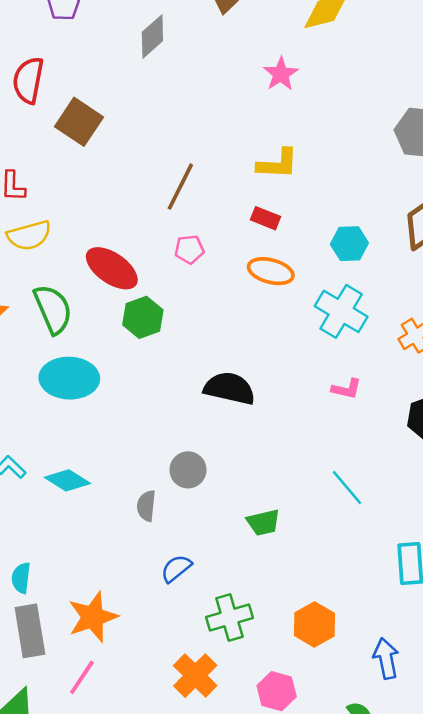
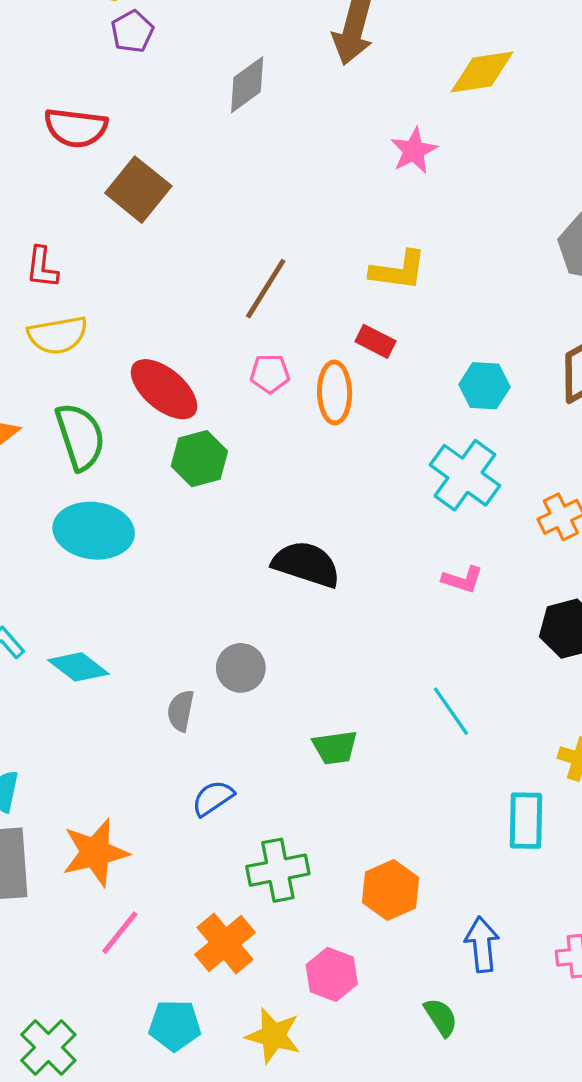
red semicircle: (28, 80) -> (76, 128), turned -99
orange ellipse: (271, 271) -> (335, 393), moved, turned 69
pink line: (82, 677) -> (120, 933), moved

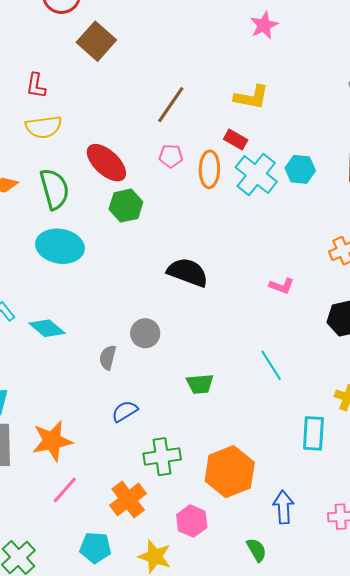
cyan cross: (465, 475) -> (256, 175), moved
orange hexagon: (391, 890) -> (230, 472), size x1.4

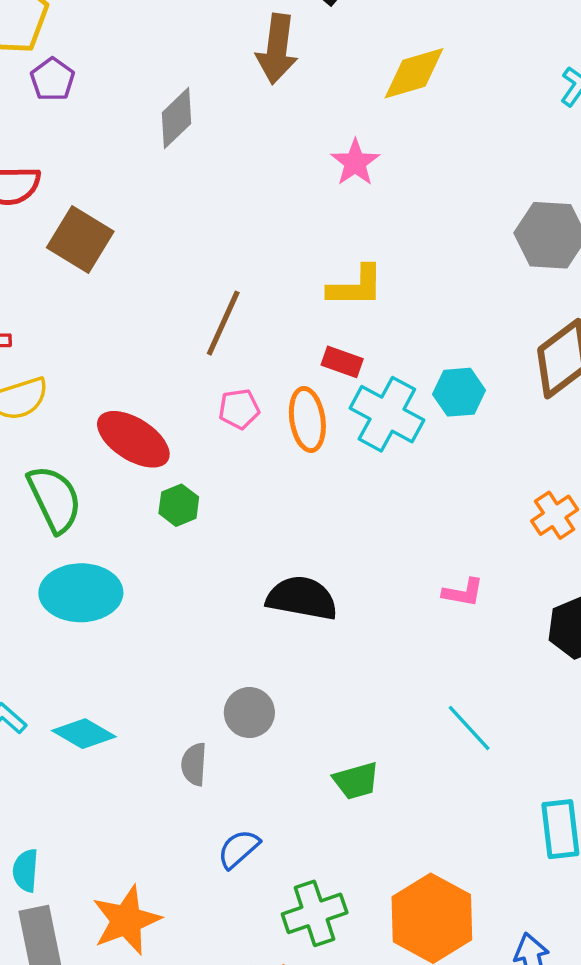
green hexagon: (126, 206) -> (179, 505), size x0.7

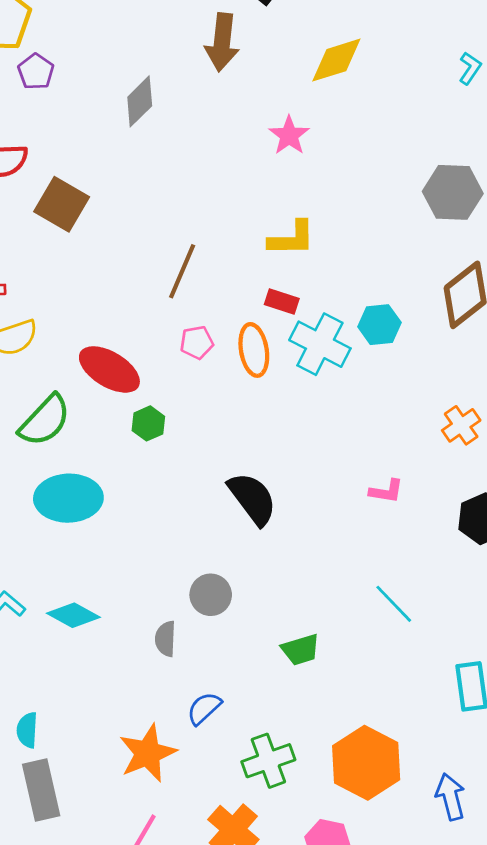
green semicircle: (55, 499) -> (45, 420), turned 70
black semicircle: (302, 598) -> (252, 499), turned 44
orange star: (126, 920) -> (148, 753), moved

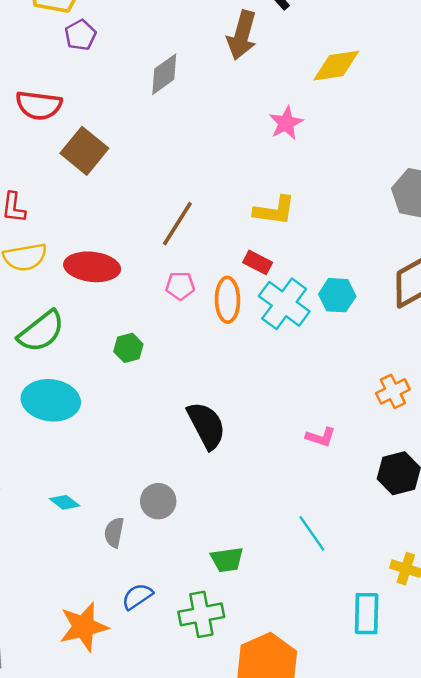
red ellipse: (109, 369) -> (92, 267), moved, turned -34
cyan diamond: (73, 615) -> (65, 502), moved, size x0.7
green cross: (268, 761) -> (201, 614), moved

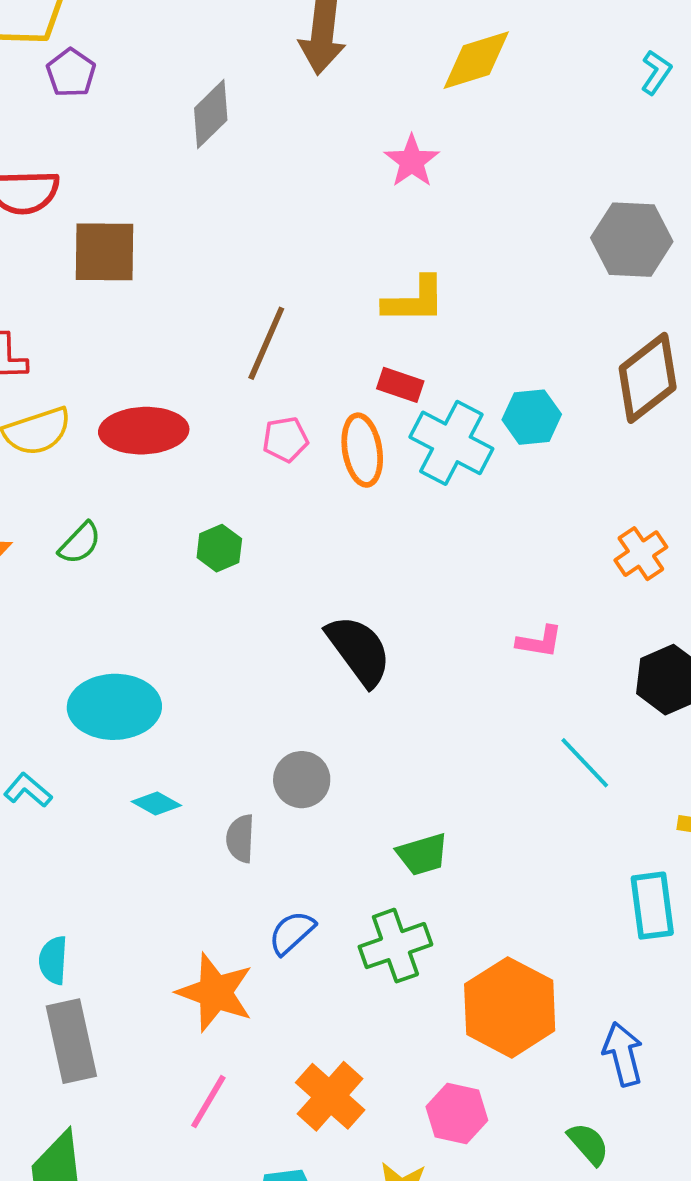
brown square: (84, 151) -> (105, 252), turned -30
green semicircle: (41, 331) -> (80, 543), size x0.6
cyan ellipse: (51, 400) -> (114, 707), moved
cyan line: (312, 533) -> (585, 763), moved
orange star: (84, 627) -> (215, 993), turned -30

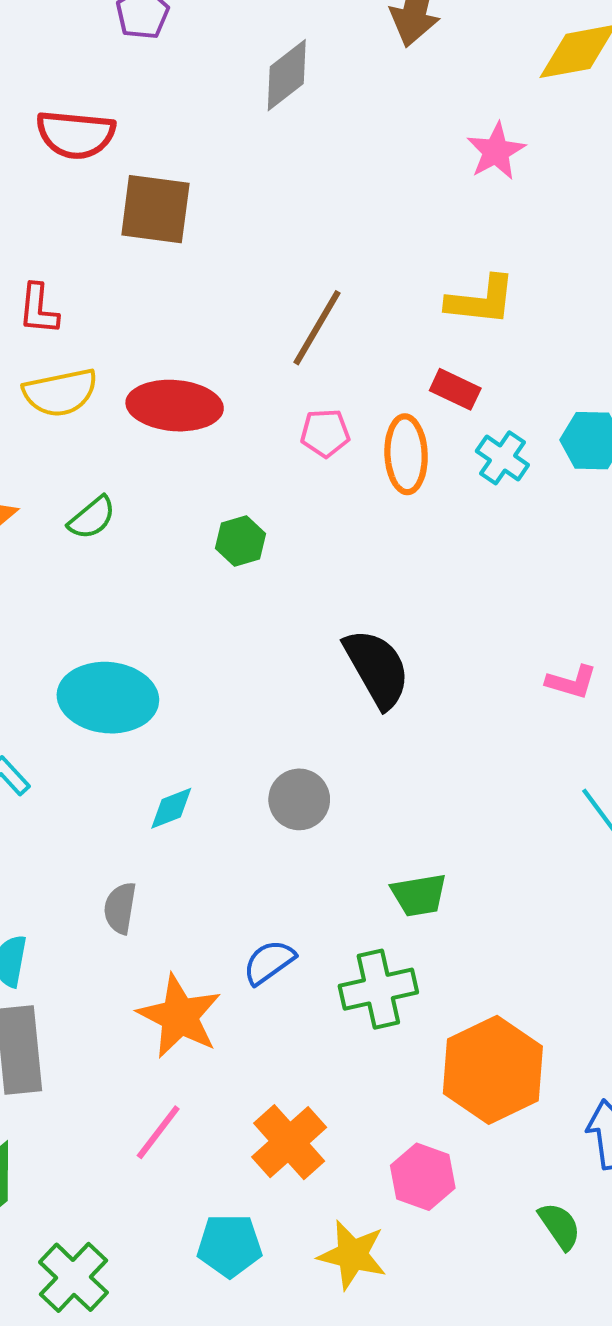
cyan cross: (451, 443) -> (502, 458), size x0.6
cyan diamond: (156, 803) -> (171, 808), moved, turned -57
gray semicircle: (240, 839) -> (120, 908), moved

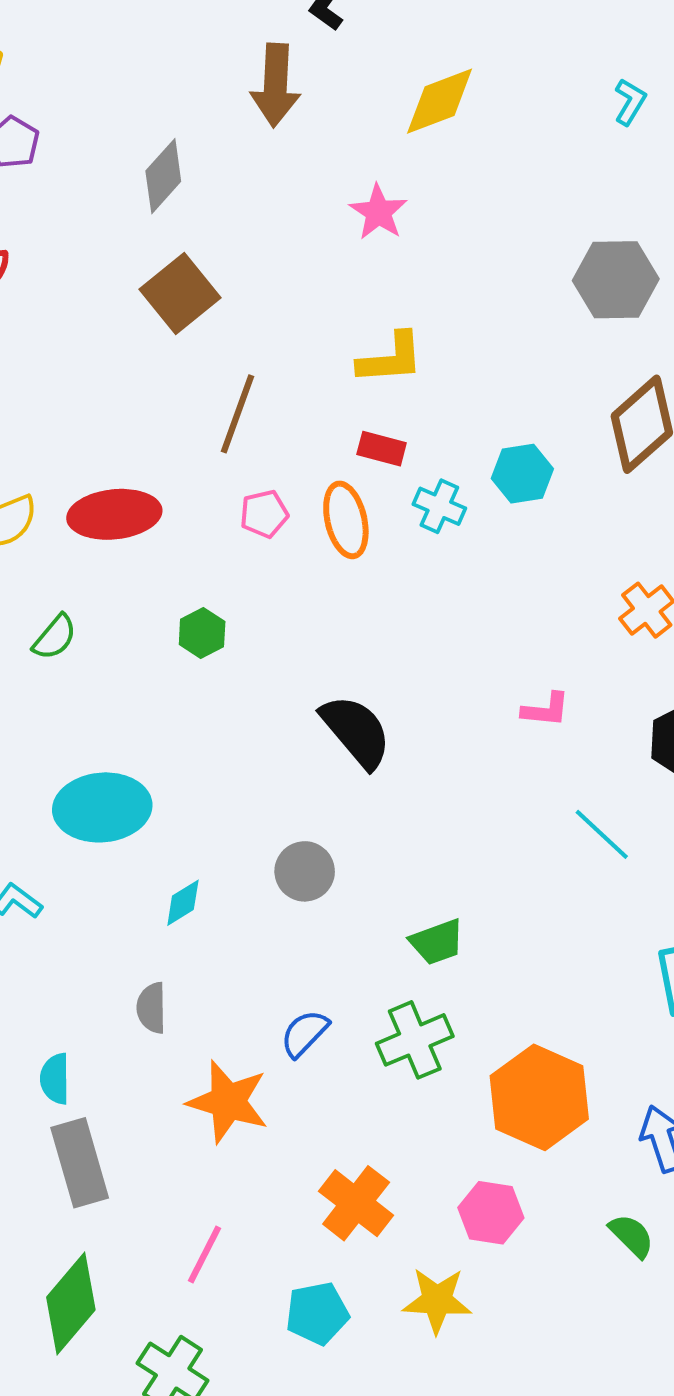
brown square: (155, 209) -> (180, 294), moved, turned -36
pink line: (158, 1132) -> (204, 1254), moved

